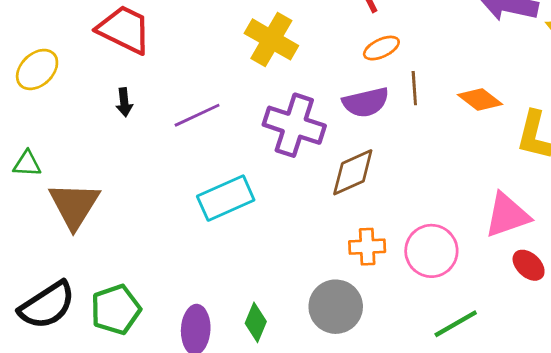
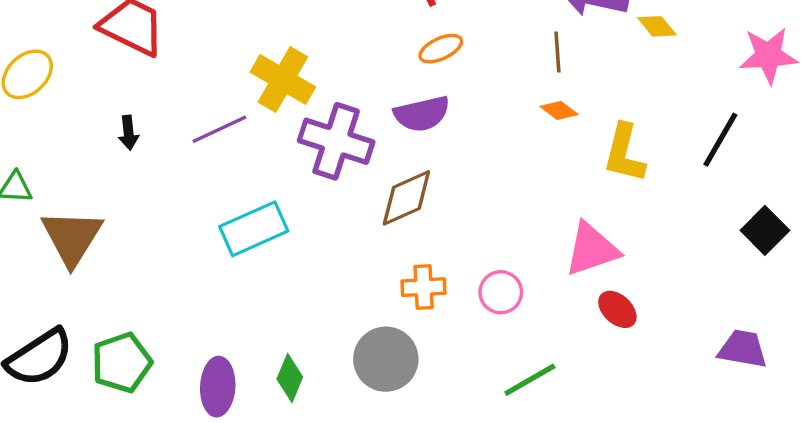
yellow cross: (271, 39) -> (283, 80), moved
brown line: (414, 88) -> (557, 52), moved
orange diamond: (480, 99) -> (559, 110), size x0.7
black arrow: (124, 102) -> (129, 133), moved
pink circle: (431, 251) -> (501, 292), size x0.7

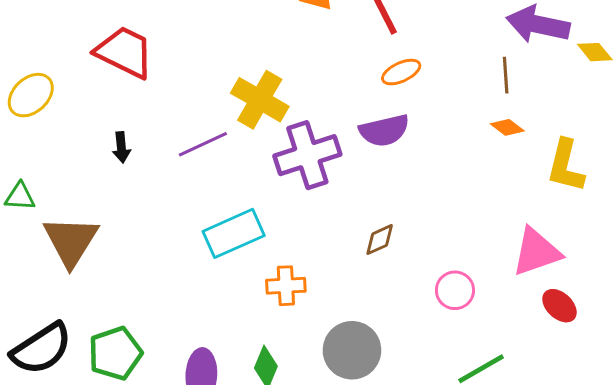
purple cross: (336, 141) -> (307, 155), turned -36
brown diamond: (406, 198) -> (380, 240), moved, size x0.6
orange cross: (424, 287) -> (286, 286), moved

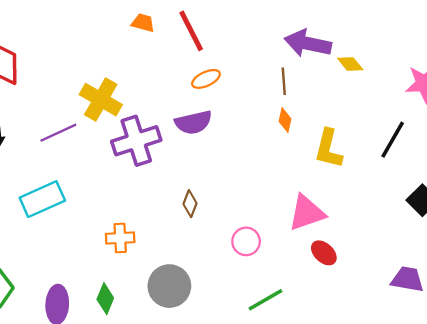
orange diamond: (507, 127) -> (285, 120), turned 65
cyan rectangle: (234, 233) -> (42, 199), moved
brown diamond: (380, 240) -> (190, 204), turned -45

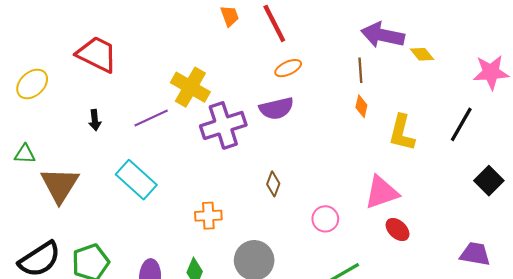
orange trapezoid: (143, 23) -> (230, 16), turned 55
cyan rectangle: (42, 199) -> (136, 180), turned 66

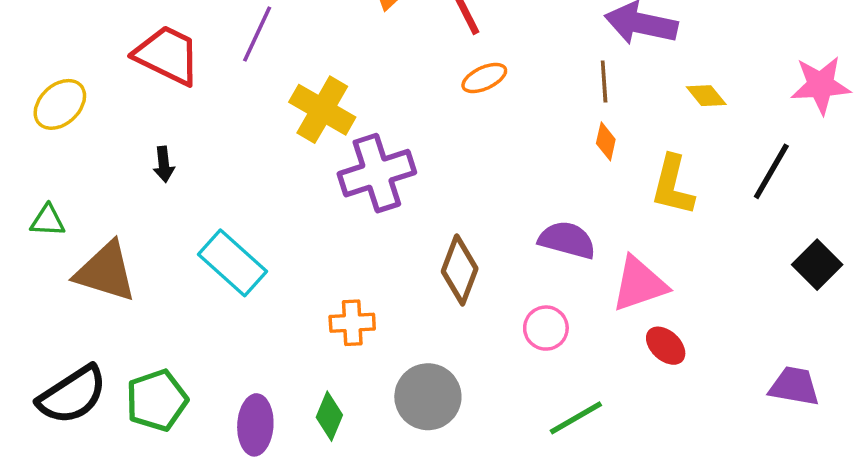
yellow diamond: (422, 54) -> (706, 96), moved
purple semicircle: (276, 108) -> (567, 240), moved, turned -152
purple line: (151, 118) -> (257, 34), moved, turned -40
brown diamond: (273, 184) -> (460, 270), size x1.6
brown triangle: (60, 185) -> (106, 272), turned -45

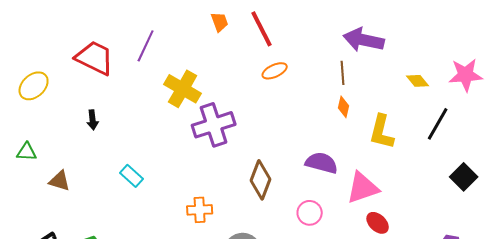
yellow diamond: (706, 96) -> (418, 81), moved
cyan rectangle: (232, 263) -> (132, 176), size x0.6
brown triangle: (106, 272) -> (60, 181), size x0.6

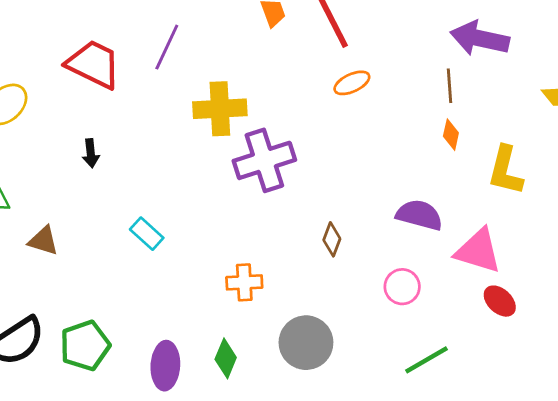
yellow cross: (183, 89) -> (220, 109), turned -33
brown diamond: (261, 180) -> (332, 239), size x0.6
pink triangle: (363, 188) -> (478, 251), turned 36

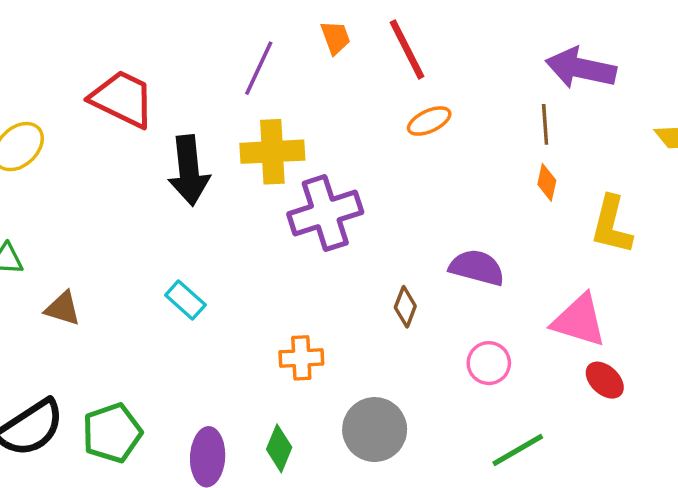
purple line: (167, 47) -> (259, 68), moved
black arrow: (91, 153) -> (189, 170), moved, size x2.0
purple semicircle: (419, 215) -> (477, 268), moved

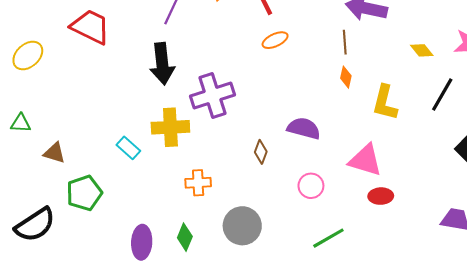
yellow cross: (272, 152) -> (170, 127), moved
black arrow: (189, 170) -> (162, 64), moved
red ellipse: (605, 380) -> (381, 196), turned -45
green pentagon: (112, 433) -> (84, 193), moved

